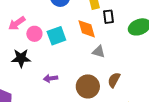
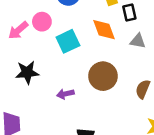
pink circle: (34, 34) -> (42, 22), moved
gray triangle: (99, 52) -> (138, 41), moved
brown circle: (88, 86) -> (103, 76), moved

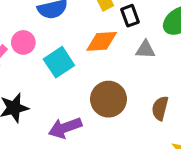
orange diamond: (104, 30) -> (102, 41), turned -65
purple arrow: (65, 94) -> (65, 128), size x1.5

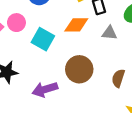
cyan square: (59, 62) -> (43, 39), turned -30

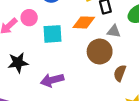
cyan square: (43, 39) -> (53, 34), turned -36
brown circle: (79, 69) -> (100, 52), moved

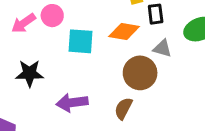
brown semicircle: (120, 73) -> (123, 108), moved

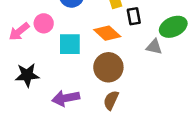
orange diamond: (124, 31) -> (107, 33), turned 36
gray triangle: (162, 48) -> (154, 47), moved
brown circle: (140, 73) -> (108, 67), moved

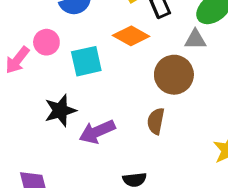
brown circle: (108, 67) -> (174, 75), moved
black star: (27, 75) -> (60, 111), moved

